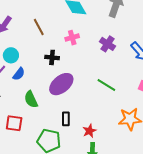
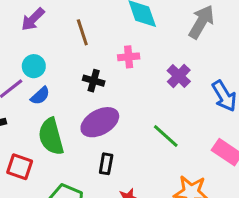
green semicircle: (31, 99) -> (51, 136), size x1.4
black rectangle: (66, 119) -> (106, 164), moved

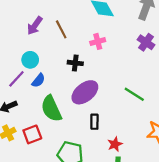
purple arrow: (33, 19) -> (35, 26), moved
purple cross: (179, 76) -> (146, 42), moved
red square: (20, 167) -> (32, 134), turned -30

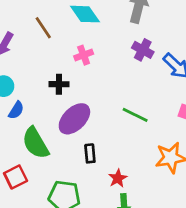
brown line: (61, 29) -> (43, 28), moved

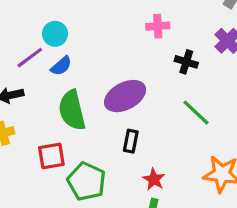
black cross: (59, 84) -> (186, 62), moved
red square: (16, 177) -> (51, 156), moved
red star: (118, 178) -> (154, 179), turned -30

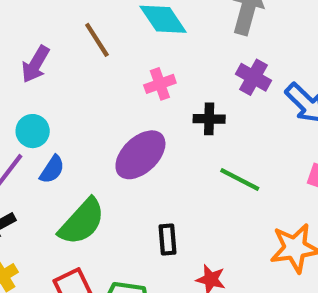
purple ellipse: (125, 96) -> (140, 155), moved
green semicircle: (72, 110) -> (82, 222), turned -108

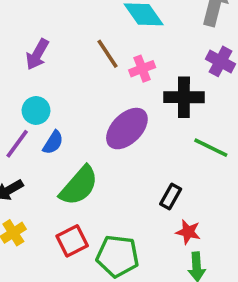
brown line: (97, 40) -> (108, 54), moved
black cross: (209, 119) -> (184, 97), size x1.5
black rectangle: (168, 239) -> (171, 196), moved, turned 35

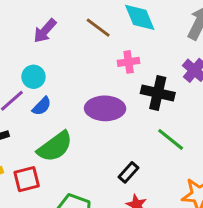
brown line: (108, 54) -> (98, 28), moved, turned -32
purple ellipse: (127, 129) -> (105, 108), turned 33
red square: (72, 241) -> (27, 179), moved

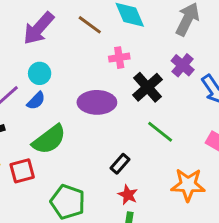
purple arrow: (45, 31) -> (39, 28), size x1.4
cyan circle: (33, 77) -> (40, 73), moved
black cross: (158, 93) -> (147, 87), turned 36

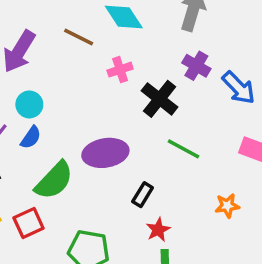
purple ellipse: (97, 102) -> (105, 153), moved
orange star: (188, 185) -> (227, 206), size x0.6
red star: (128, 195) -> (158, 230), turned 30

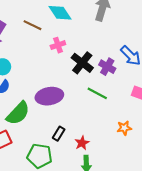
purple cross: (196, 66) -> (107, 67), moved
black rectangle: (143, 195) -> (59, 134), moved

